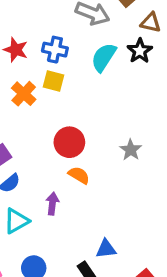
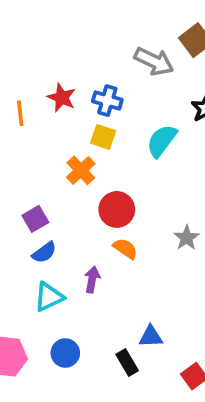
cyan semicircle: (104, 57) -> (162, 141), moved
orange cross: (24, 94) -> (81, 170), moved
gray star: (131, 150) -> (187, 238), moved

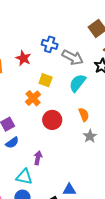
gray arrow: (154, 61) -> (73, 57), moved
blue cross: (107, 101) -> (50, 44), moved
orange semicircle: (125, 249) -> (84, 115), moved, turned 32
cyan triangle: (49, 297) -> (24, 177), moved, turned 36

